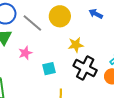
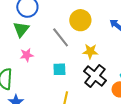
gray line: (32, 23) -> (61, 37), moved
pink star: (25, 53) -> (27, 55), moved

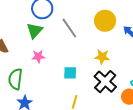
yellow circle: (80, 20) -> (105, 21), moved
gray line: (61, 37) -> (69, 28), moved

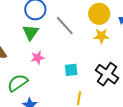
yellow star: (102, 57) -> (101, 36), moved
green semicircle: (15, 79) -> (18, 83), turned 55

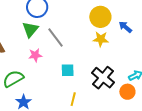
gray line: (65, 26) -> (56, 38), moved

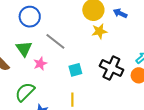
green triangle: (30, 29) -> (24, 49), moved
yellow line: (73, 99) -> (72, 100), moved

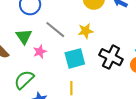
yellow star: (99, 31) -> (86, 31), moved
cyan square: (75, 70) -> (75, 58), size x1.5

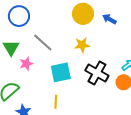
yellow star: (86, 31) -> (82, 45), moved

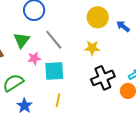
cyan square: (61, 72) -> (54, 71), moved
black cross: (97, 73) -> (103, 78), turned 30

